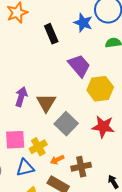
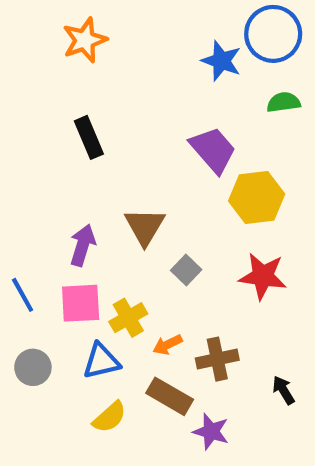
black rectangle: (51, 34) -> (89, 137), moved
purple arrow: (21, 97) -> (83, 245), moved
gray square: (66, 124) -> (186, 270), size x0.6

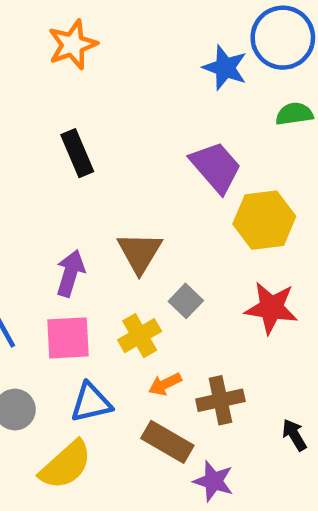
yellow cross: (128, 318) -> (140, 336), moved
yellow semicircle: (110, 417) -> (66, 465), moved, size x1.4

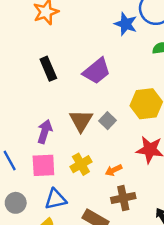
purple trapezoid: (216, 167) -> (97, 71), moved, turned 92
gray square: (186, 301) -> (108, 121), moved
orange arrow: (165, 384) -> (114, 170), moved

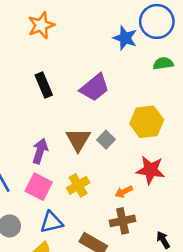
pink square: (43, 165) -> (39, 187), turned 30
orange arrow: (114, 170) -> (124, 192), moved

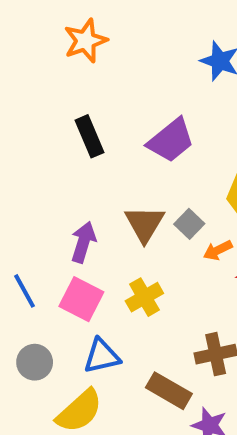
orange arrow: (124, 192) -> (218, 250), moved

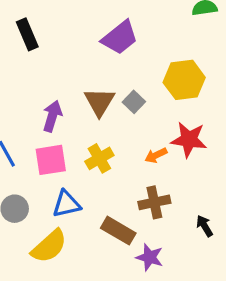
black rectangle: (90, 136) -> (27, 34), moved
orange arrow: (218, 250) -> (156, 155), moved
pink square: (81, 299) -> (51, 160), turned -36

